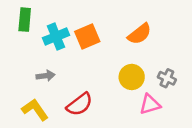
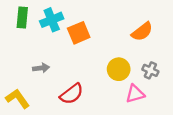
orange semicircle: (140, 34) -> (142, 32), moved
cyan cross: (56, 37) -> (52, 20), moved
yellow L-shape: (35, 110) -> (18, 99), moved

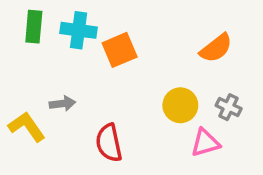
cyan cross: (52, 20) -> (79, 30), turned 30
red semicircle: (72, 94) -> (109, 143), turned 115
yellow L-shape: (18, 99) -> (27, 127), moved

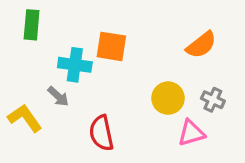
cyan cross: (79, 30) -> (75, 65), moved
orange square: (120, 50) -> (111, 46), turned 32
gray arrow: (62, 104) -> (58, 96), turned 50

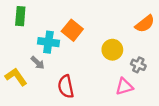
orange semicircle: (201, 45) -> (145, 24), moved
orange square: (111, 46) -> (72, 30), turned 30
yellow circle: (168, 98) -> (112, 50), moved

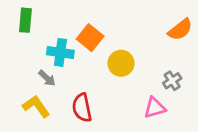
yellow circle: (112, 50) -> (121, 63), moved
gray cross: (138, 65) -> (172, 81), turned 32
yellow L-shape: (16, 77) -> (36, 106), moved

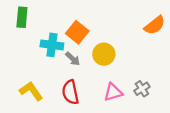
gray arrow: (47, 78) -> (73, 59), moved
gray cross: (172, 81) -> (142, 89), moved
pink triangle: (155, 108) -> (113, 92), moved

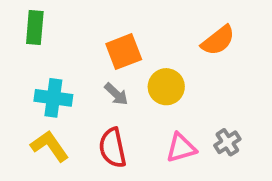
orange semicircle: (155, 25) -> (218, 40), moved
orange square: (77, 32) -> (124, 52), turned 30
cyan cross: (52, 45) -> (53, 98), moved

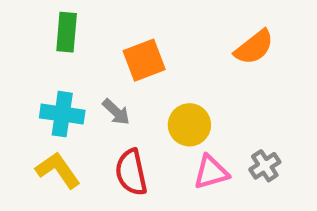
green rectangle: (35, 27) -> (67, 32), moved
yellow circle: (166, 87) -> (189, 125), moved
gray arrow: (116, 94) -> (116, 112), moved

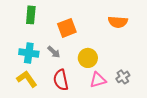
orange semicircle: (254, 47) -> (118, 22), turned 42

